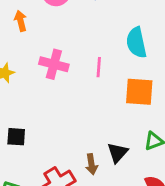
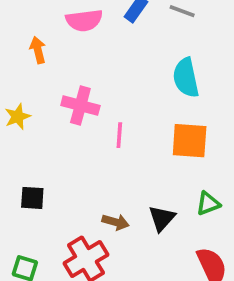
pink line: (99, 67) -> (119, 135), moved
brown arrow: (92, 164) -> (116, 222), moved, turned -66

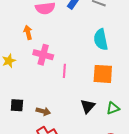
orange arrow: (38, 50) -> (28, 32), moved
black triangle: (162, 218) -> (88, 106), moved
brown arrow: (116, 222) -> (43, 111), moved

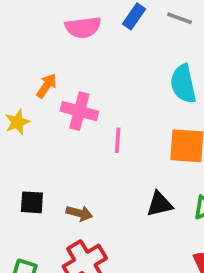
orange arrow: (28, 32) -> (47, 86), moved, turned 48
black triangle: (88, 106) -> (160, 204), turned 35

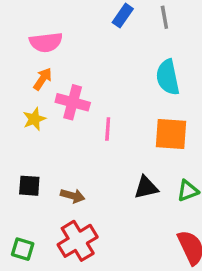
gray line: (180, 18) -> (164, 17), turned 60
pink semicircle: (83, 27) -> (46, 42), moved
yellow star: (17, 122) -> (34, 119), moved

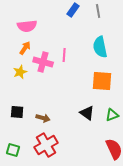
pink line: (108, 129) -> (64, 55), moved
black triangle: (146, 187) -> (87, 113), turned 49

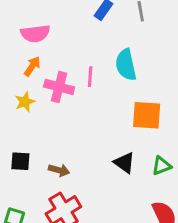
cyan semicircle: (100, 47) -> (126, 65), moved

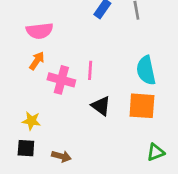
cyan semicircle: (126, 65) -> (146, 70), moved
yellow star: (25, 102) -> (31, 121), moved, turned 30
black triangle: (124, 163) -> (101, 106), moved

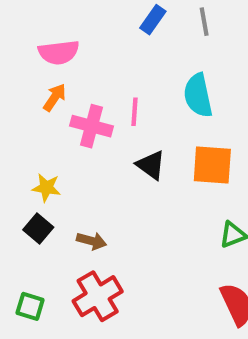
cyan semicircle: (146, 70) -> (198, 95), moved
black square: (26, 148) -> (38, 229), turned 36

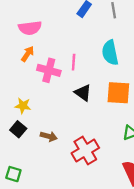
red cross: (98, 296) -> (85, 150), moved

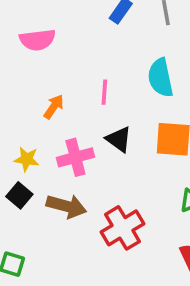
orange arrow: (28, 54) -> (54, 107), moved
pink cross: (49, 70) -> (75, 157), moved, turned -30
brown arrow: (49, 136) -> (66, 206), size x1.5

